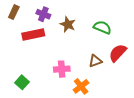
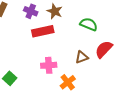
brown star: (68, 24) -> (55, 11), moved
red rectangle: (33, 34) -> (43, 31), moved

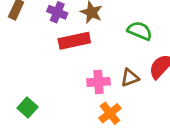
pink cross: (49, 65) -> (99, 82), moved

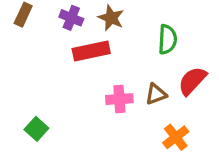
green semicircle: (140, 31) -> (167, 39), turned 70
orange cross: (110, 113) -> (176, 137), moved

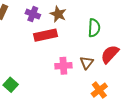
brown triangle: (156, 94) -> (87, 63), turned -32

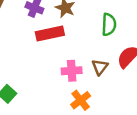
orange cross: (99, 90) -> (81, 100), moved

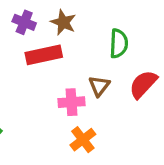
brown triangle: (100, 67) -> (99, 86), moved

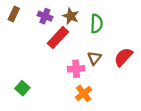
green semicircle: (119, 43) -> (97, 24), moved
red rectangle: (44, 55) -> (58, 38), turned -35

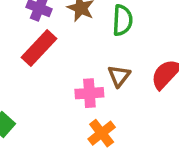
red rectangle: (58, 38) -> (39, 48), moved

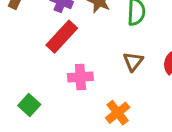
pink cross: (89, 93) -> (80, 77), moved

